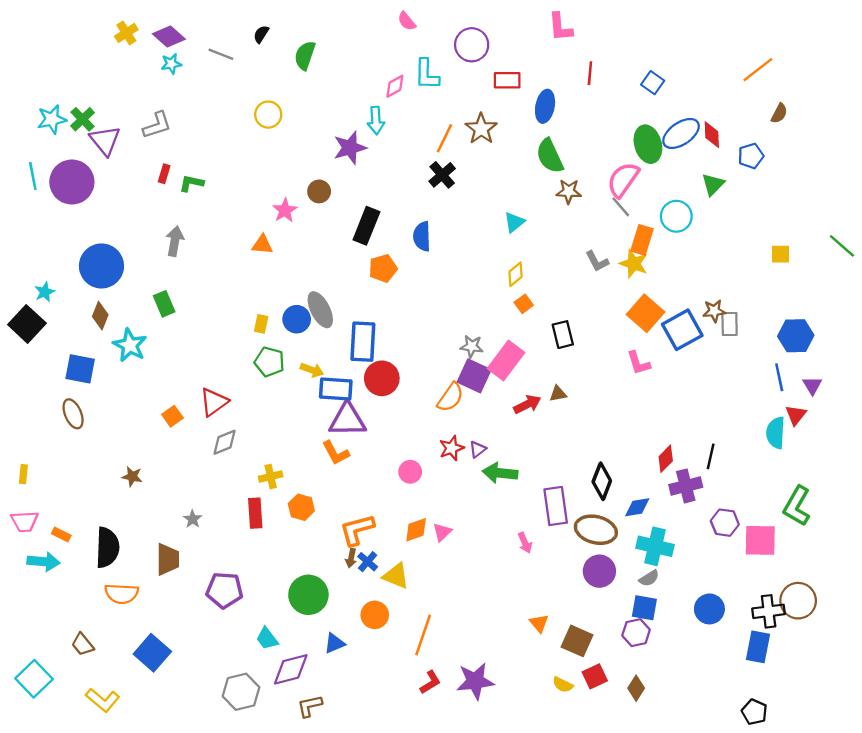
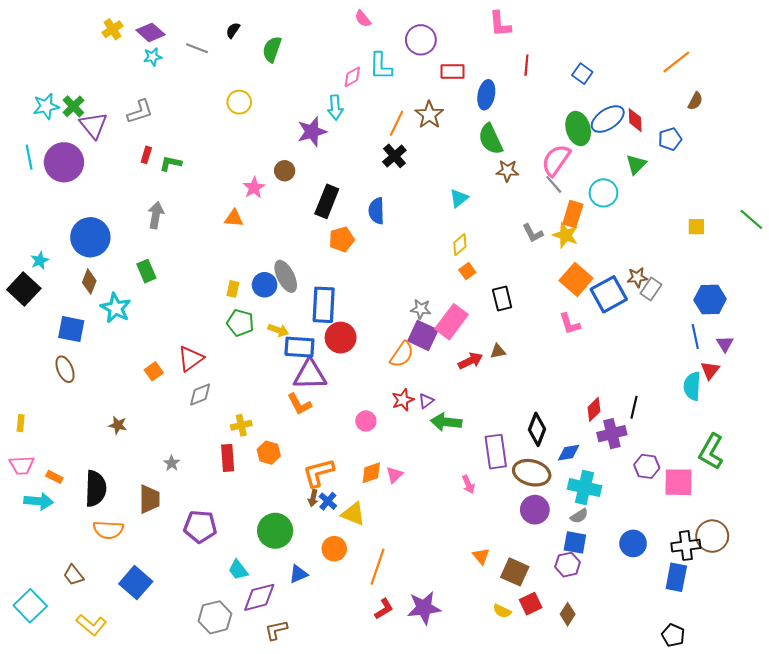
gray rectangle: (730, 324) -> (651, 289), turned 35

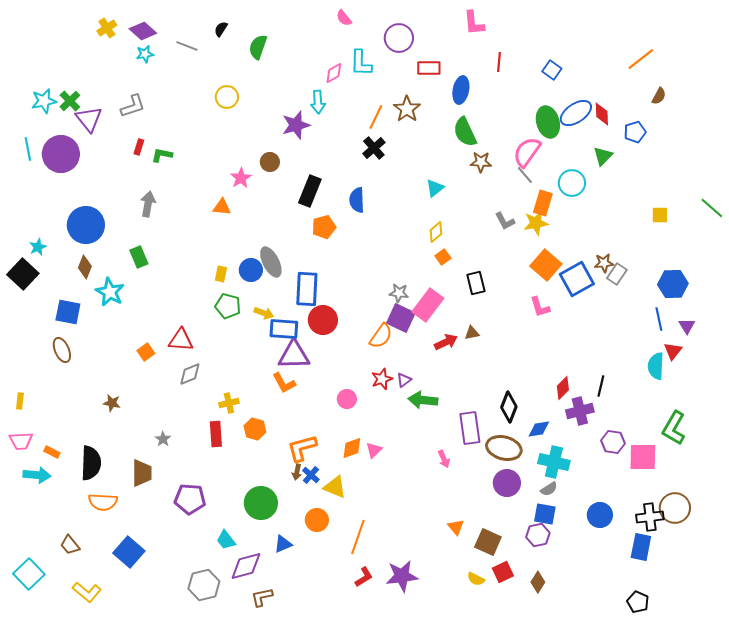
yellow star: (565, 235) -> (536, 223), turned -30
red triangle: (191, 359) -> (181, 340), turned 40

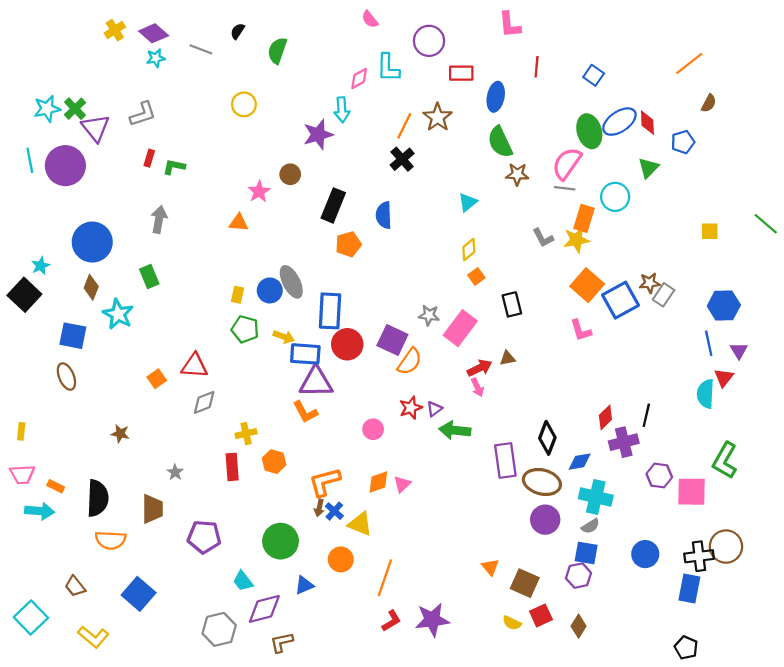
gray line: (525, 175) -> (565, 188), turned -42
purple square: (401, 318) -> (392, 340), moved
pink arrow: (444, 459) -> (477, 387), moved

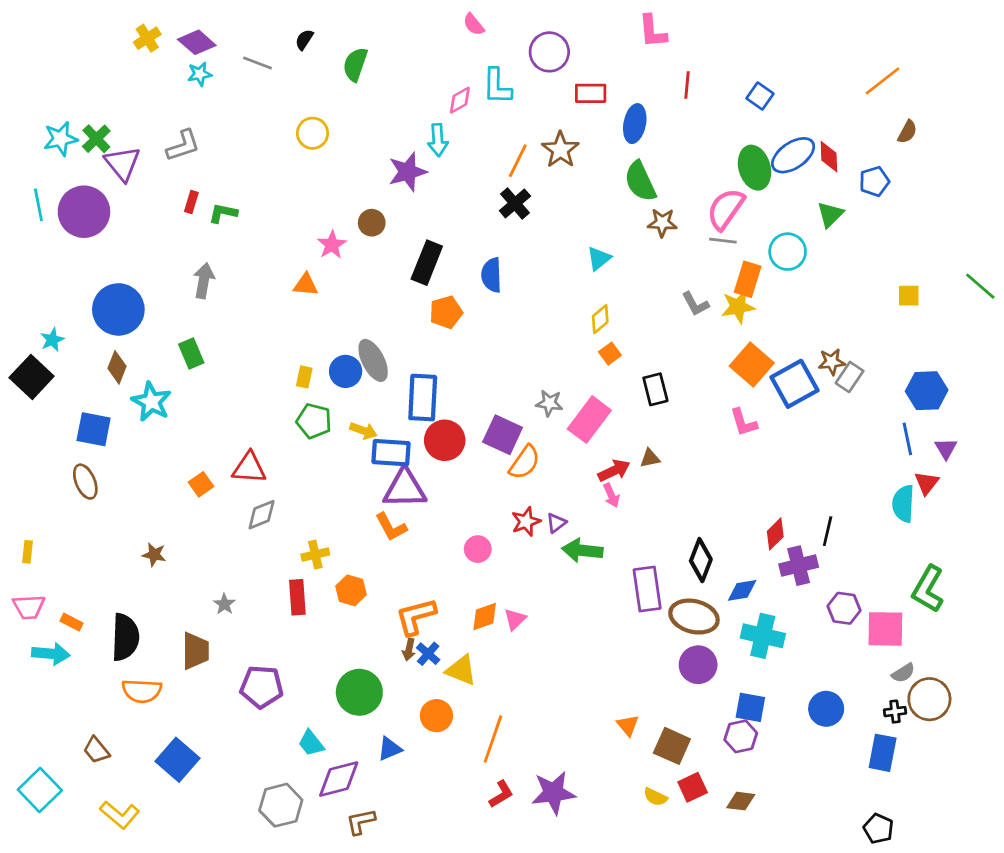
gray semicircle: (590, 526) -> (903, 673), moved
black cross: (699, 556) -> (895, 712), size x0.6
brown diamond: (579, 626) -> (741, 801), turned 65

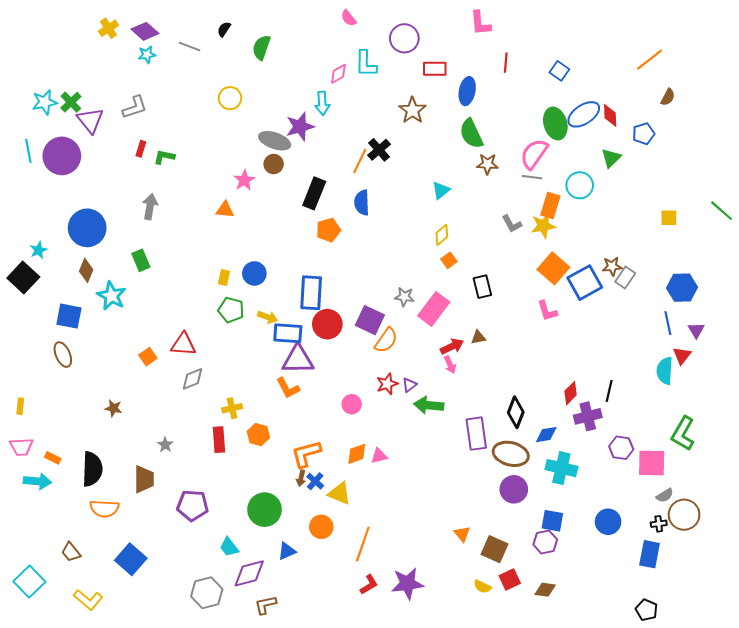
orange line: (518, 161) -> (360, 161), moved
gray ellipse: (373, 360) -> (275, 141), moved, turned -44
pink triangle: (515, 619) -> (379, 456), turned 30

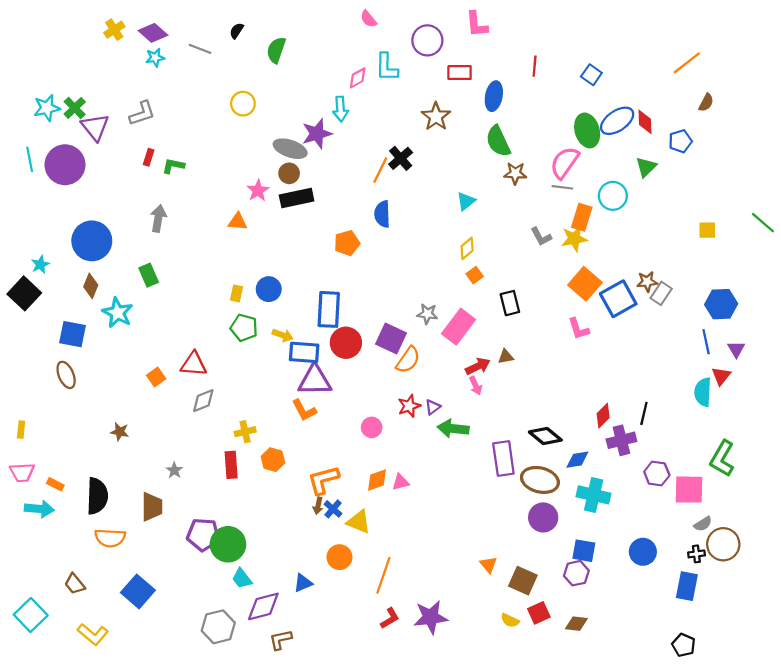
pink L-shape: (480, 23) -> (477, 24), moved
black rectangle: (314, 193) -> (297, 198), moved, turned 56
black diamond: (516, 412) -> (545, 436), turned -72
green circle: (265, 510) -> (228, 544), moved

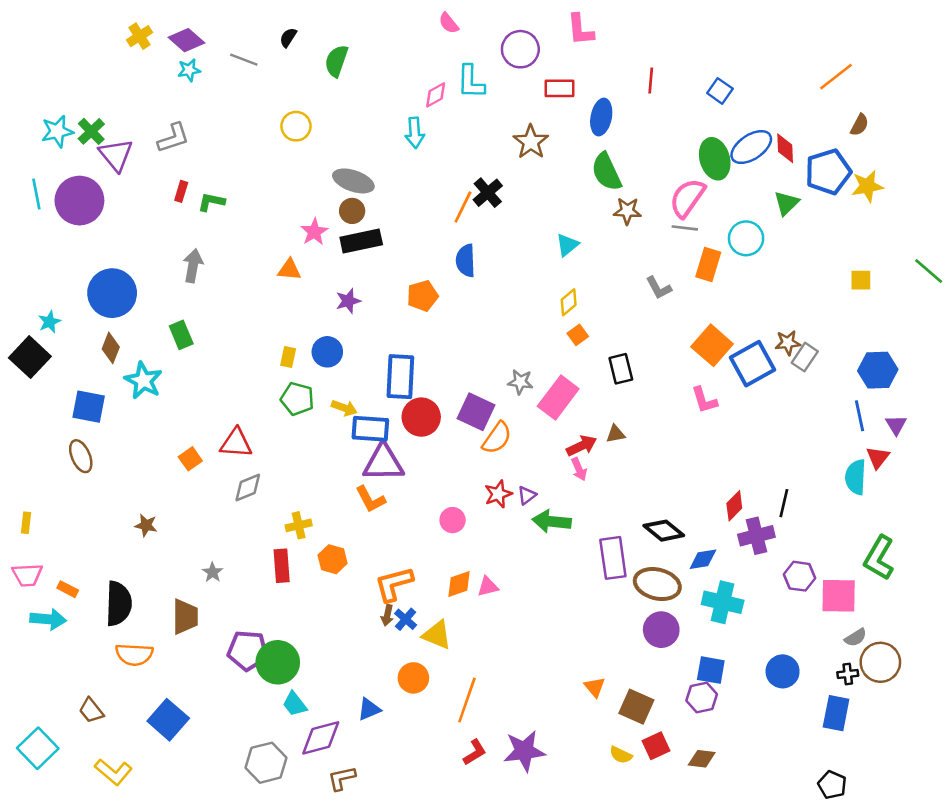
purple star: (317, 134) -> (348, 301), moved, size x0.7
blue pentagon: (680, 141) -> (828, 172), size x1.6
yellow star: (574, 239) -> (867, 186), moved

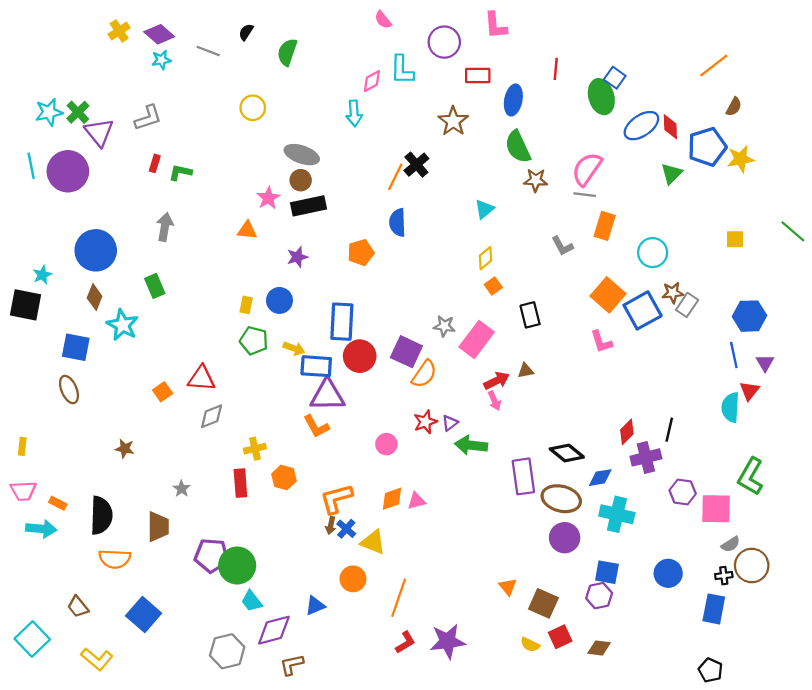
green ellipse: (715, 159) -> (601, 97), moved
cyan circle: (746, 238) -> (653, 253), moved
black square: (30, 357) -> (26, 305), turned -32

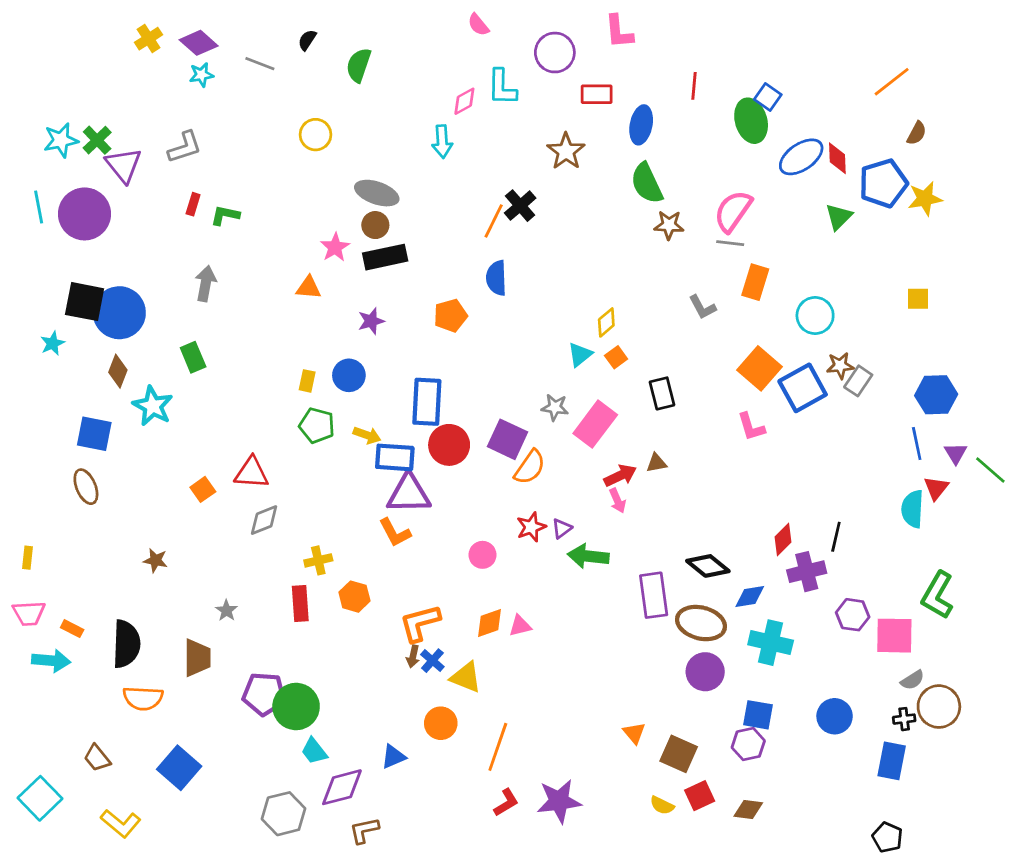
cyan triangle: (484, 209) -> (580, 354), moved
green line: (793, 231) -> (990, 470), moved
black square: (26, 305) -> (85, 302), moved

